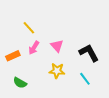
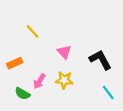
pink arrow: (34, 48) -> (39, 81), moved
cyan line: (85, 79) -> (108, 93), moved

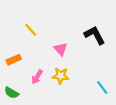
black L-shape: (100, 60) -> (95, 35), moved
green semicircle: (22, 94) -> (12, 93), moved

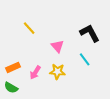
orange rectangle: (14, 60) -> (13, 67), moved
cyan line: (102, 87) -> (85, 59), moved

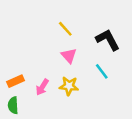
yellow line: (29, 28) -> (65, 29), moved
green semicircle: (11, 88) -> (13, 105), turned 56

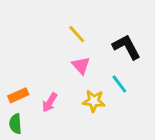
yellow star: (69, 86) -> (94, 101), moved

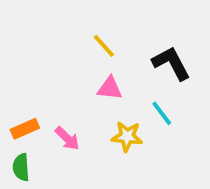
pink triangle: (81, 65) -> (110, 88), turned -42
pink arrow: (50, 102) -> (67, 138), turned -78

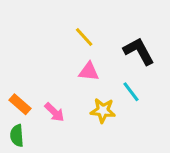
orange rectangle: (25, 129) -> (20, 104), turned 65

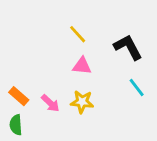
cyan line: (131, 92) -> (137, 87), moved
yellow star: (103, 111) -> (82, 102), moved

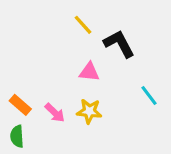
yellow line: (78, 34) -> (83, 25), moved
black L-shape: (128, 47) -> (119, 44), moved

